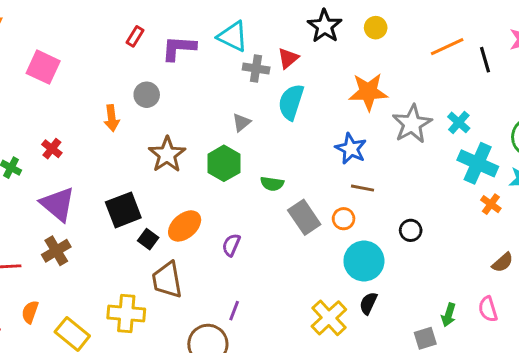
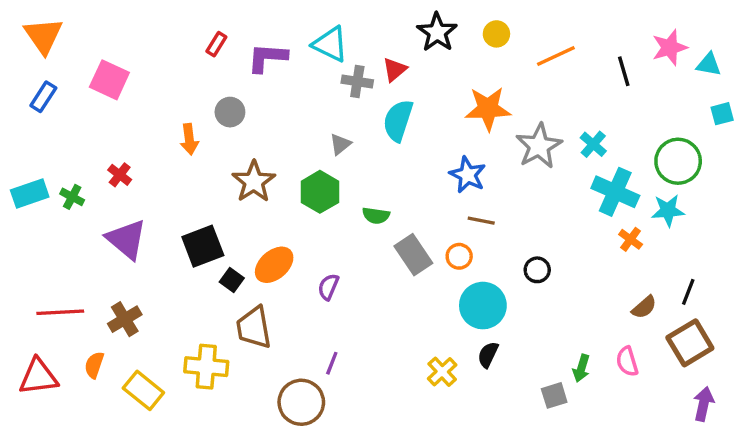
orange line: (447, 47) -> (556, 56), moved
brown cross: (56, 251) -> (125, 319), moved
yellow cross: (329, 318) -> (442, 372), size x0.7

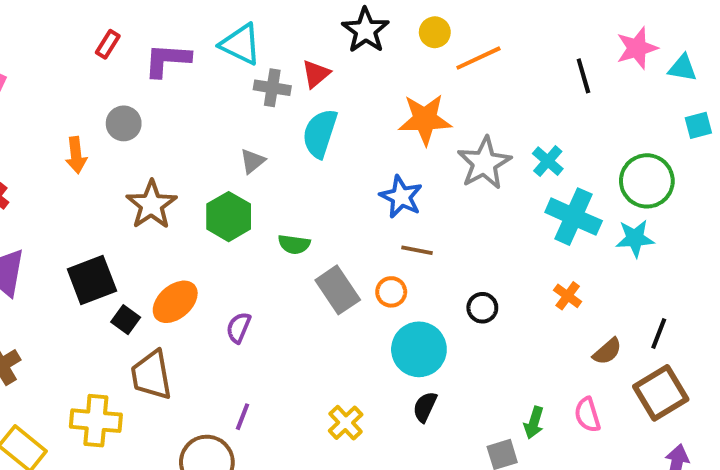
orange line: (556, 56) -> (478, 58), moved
orange cross: (631, 239) -> (568, 296), moved
yellow cross: (442, 372) -> (346, 423), moved

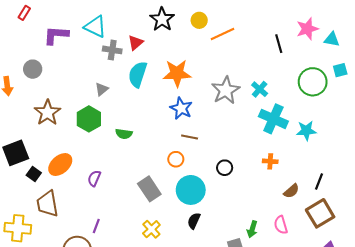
red rectangle: (108, 44) -> (24, 13), moved
orange star: (425, 119) -> (177, 73), moved
green circle: (647, 181) -> (313, 82), moved
gray rectangle: (338, 290) -> (149, 189), moved
orange cross: (568, 296) -> (270, 161), turned -32

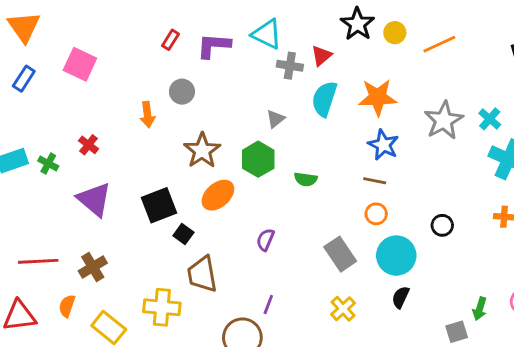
red rectangle: (24, 13) -> (170, 40), moved
yellow circle: (199, 20) -> (395, 33), moved
brown line: (190, 137) -> (375, 181), moved
orange ellipse: (60, 165) -> (218, 195), moved

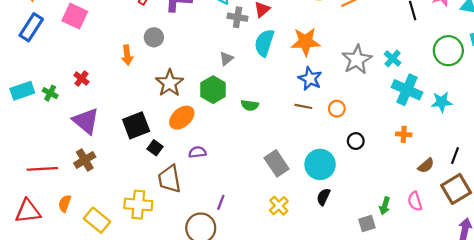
blue rectangle: (24, 79) -> (31, 27), size x1.4
orange circle: (376, 214) -> (337, 109), moved
purple semicircle: (265, 240) -> (197, 152), moved, turned 60
brown cross: (93, 267) -> (85, 160), moved

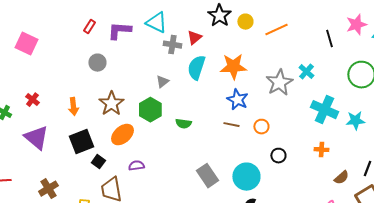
orange arrow: (127, 55) -> (73, 107), moved
cyan cross: (393, 58) -> (306, 72), moved
brown cross: (85, 160) -> (48, 189), moved

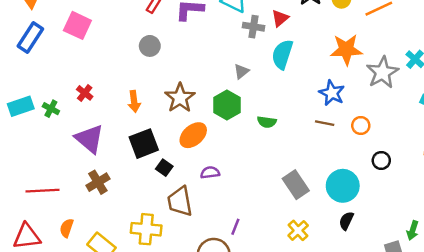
gray circle: (97, 63) -> (150, 46), moved
orange star: (233, 67) -> (346, 50), moved
brown cross: (48, 189) -> (98, 182), moved

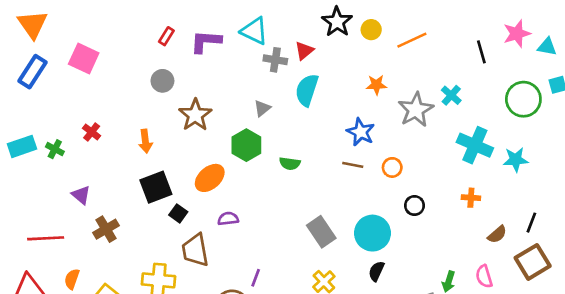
orange star: (346, 50) -> (376, 85), size x0.6
brown star: (180, 98) -> (195, 115), moved
purple triangle: (90, 139) -> (81, 195), moved, size x0.6

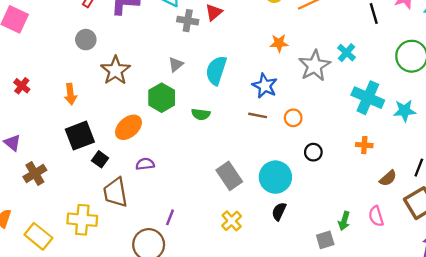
cyan semicircle: (307, 90) -> (216, 70), moved

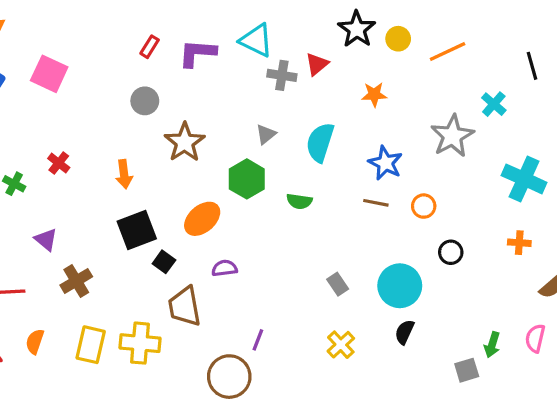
orange star: (279, 43) -> (374, 95), moved
cyan cross: (347, 53) -> (494, 104), moved
gray rectangle: (229, 176) -> (338, 284), size x0.6
pink semicircle: (376, 216) -> (535, 338), turned 30
yellow rectangle: (38, 236) -> (91, 345), moved, turned 64

